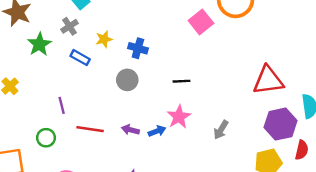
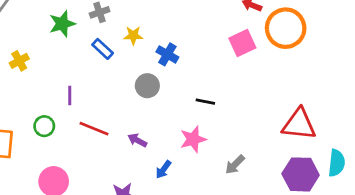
blue arrow: (157, 131) -> (163, 169), moved, turned 133

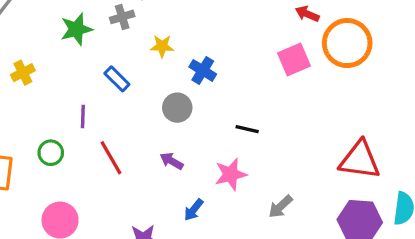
blue rectangle: (103, 49) -> (117, 79), moved
red line: (94, 129) -> (111, 158), turned 36
purple arrow: (137, 140) -> (172, 161), moved

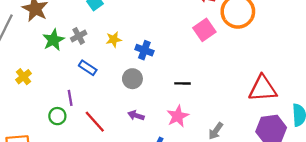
gray cross: (122, 17) -> (79, 36), moved
green circle: (51, 153) -> (57, 116), moved

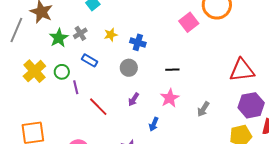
yellow cross: (24, 77) -> (34, 71), size x1.6
purple arrow: (136, 115) -> (134, 99), turned -72
green circle: (57, 116) -> (62, 72), moved

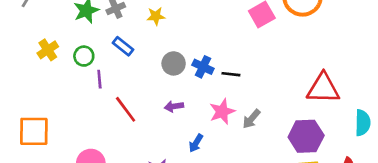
blue cross: (138, 42) -> (203, 67), moved
yellow cross: (34, 71) -> (48, 50), size x0.7
purple arrow: (134, 99) -> (174, 106), turned 40
purple hexagon: (251, 105) -> (306, 136), moved
gray arrow: (203, 109) -> (251, 119), moved

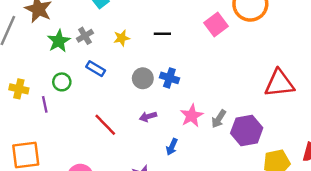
yellow cross: (48, 50) -> (19, 89), moved, turned -36
black line: (231, 74) -> (162, 34), moved
purple line: (99, 79) -> (45, 104), moved
purple hexagon: (306, 136) -> (247, 131), moved

